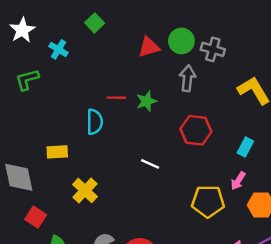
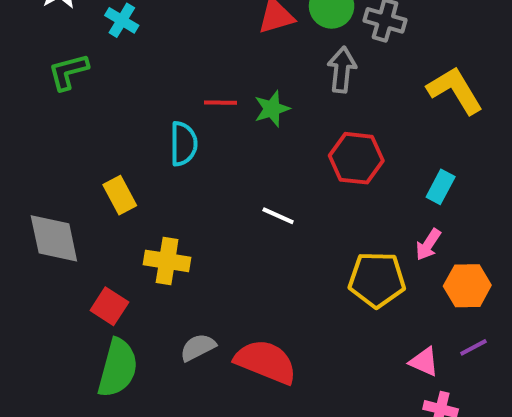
yellow rectangle: (57, 152) -> (120, 195), turned 65
yellow cross: (85, 190) -> (167, 261), turned -35
red square: (36, 217) -> (109, 306), moved

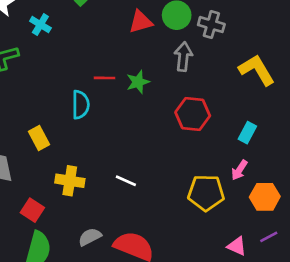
white line: (278, 216) -> (126, 181), moved

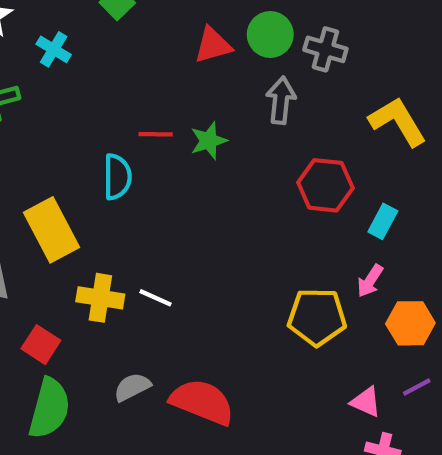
red hexagon: (193, 114) -> (325, 185), moved
yellow rectangle: (39, 138) -> (51, 230), size x1.6
white line: (126, 181) -> (156, 298), moved

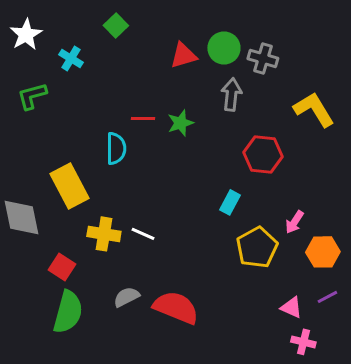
cyan rectangle: (383, 221) -> (230, 202), moved
yellow pentagon: (317, 317) -> (257, 247), turned -30

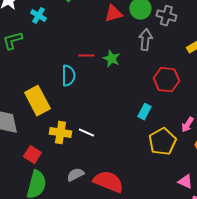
green star: (180, 123) -> (111, 59), turned -30

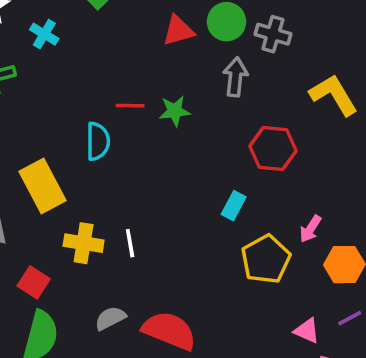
green star: (111, 59) -> (175, 111), turned -30
white line: (86, 133) -> (130, 243), turned 56

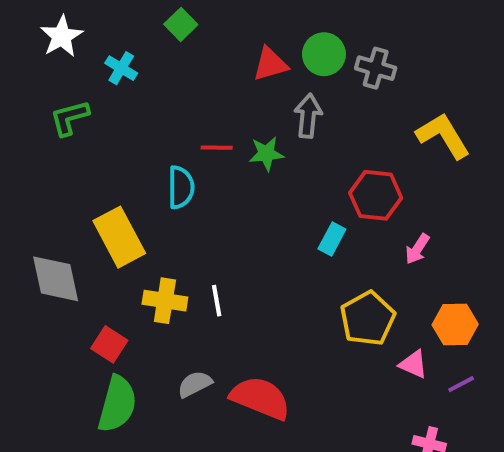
gray arrow: (235, 77) -> (308, 116), moved
cyan rectangle: (234, 206) -> (332, 239), moved
pink arrow: (310, 229) -> (417, 249), moved
pink triangle: (307, 331) -> (413, 364), moved

